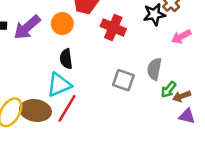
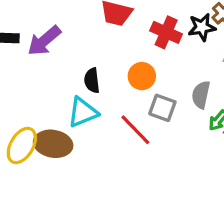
orange circle: (62, 24) -> (142, 76), moved
red cross: (113, 27) -> (166, 32), moved
red line: (67, 108) -> (135, 130), moved, turned -76

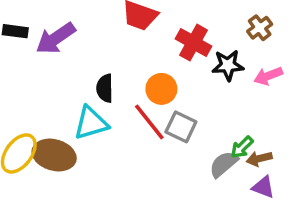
black star: (202, 27) -> (228, 65), moved
gray semicircle: (201, 95) -> (224, 164), moved, turned 32
red line: (135, 130) -> (149, 122), moved

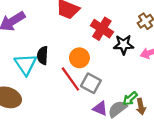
cyan triangle: (91, 123) -> (26, 64), moved, turned -50
brown arrow: (259, 159) -> (141, 107), turned -91
purple triangle: (263, 187) -> (100, 108), moved

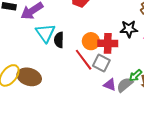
red cross: (102, 29) -> (108, 43), moved, turned -30
cyan triangle: (26, 64) -> (45, 33), moved

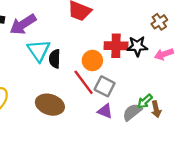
red cross: (108, 43) -> (116, 46), moved
brown ellipse: (29, 77) -> (50, 105), moved
purple triangle: (110, 85) -> (105, 111), moved

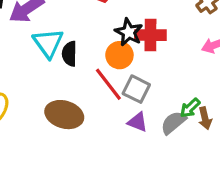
black star: (137, 46) -> (129, 32), moved, turned 30

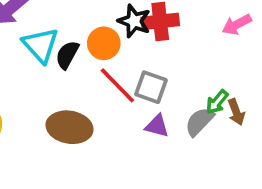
black semicircle: (69, 54) -> (67, 55), turned 35
orange circle: (119, 55) -> (104, 43), moved

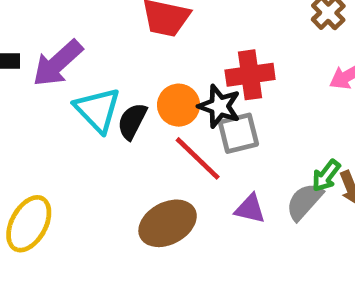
black star: (134, 21) -> (219, 106), moved
gray square: (151, 87) -> (238, 133), moved, turned -32
brown ellipse: (70, 127) -> (168, 223), moved, turned -36

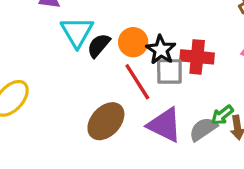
red cross: (250, 75) -> (197, 57), moved
purple triangle: (250, 209) -> (165, 125), size x1.6
brown ellipse: (168, 223) -> (106, 121), turned -33

